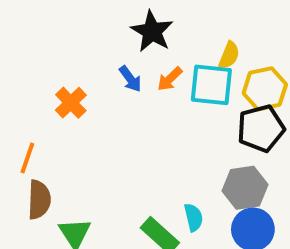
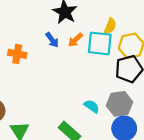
orange cross: (71, 103) -> (17, 54), turned -36
cyan semicircle: (194, 217) -> (92, 106), moved, turned -42

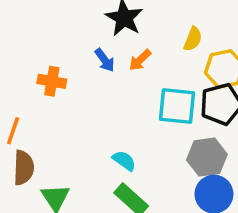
cyan square: (100, 43) -> (177, 106), moved
cyan semicircle: (92, 106) -> (124, 161), moved

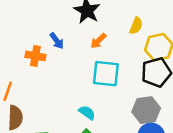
blue arrow: (105, 60) -> (57, 41), moved
cyan square: (177, 106) -> (106, 74), moved

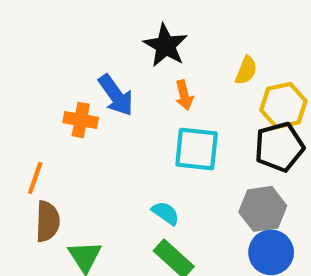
blue arrow: (57, 41) -> (116, 95), size x1.5
orange arrow: (98, 41) -> (184, 95), turned -60

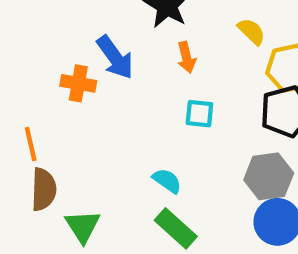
yellow semicircle: (246, 70) -> (251, 31), turned -68
cyan square: (197, 149) -> (199, 114), size x0.6
orange line: (35, 178) -> (31, 144), turned -32

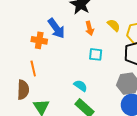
yellow semicircle: (251, 31) -> (114, 25), moved
orange line: (31, 144) -> (33, 69), moved

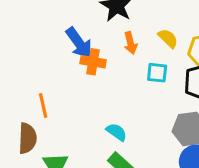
orange cross: (39, 40) -> (93, 62), moved
cyan square: (96, 54) -> (157, 73), moved

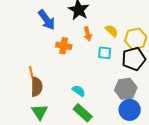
blue arrow: (79, 43) -> (47, 20), moved
brown semicircle: (27, 138) -> (37, 87), moved

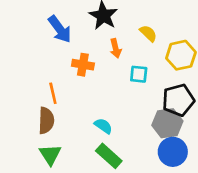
yellow semicircle: (112, 31) -> (148, 33), moved
black pentagon: (134, 59) -> (178, 100), moved
orange line: (32, 74) -> (53, 93), moved

